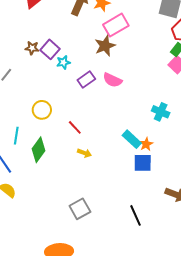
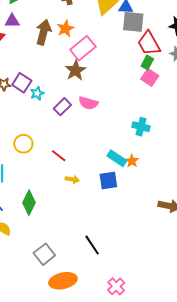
green diamond: (38, 150) -> (29, 203), moved
blue square: (143, 163) -> (108, 181), moved
gray square: (80, 209) -> (44, 254), moved
black line: (136, 215) -> (92, 245), moved

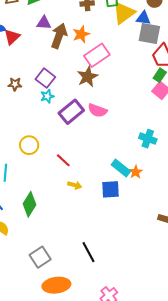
purple triangle: (12, 21) -> (44, 23), moved
purple square: (22, 83) -> (45, 78), moved
purple rectangle: (62, 107) -> (71, 112), size x1.4

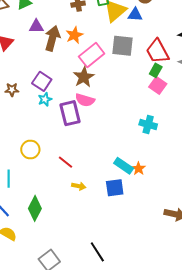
gray square: (149, 33) -> (122, 46), moved
pink semicircle: (97, 110) -> (85, 100), moved
purple rectangle: (71, 112) -> (70, 113), turned -60
cyan cross: (148, 139) -> (148, 124), moved

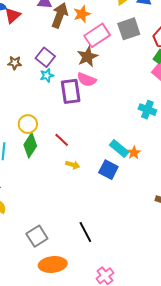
gray square: (122, 46) -> (129, 29), turned -30
blue square: (115, 188) -> (108, 170), turned 30
green diamond: (35, 208) -> (30, 145), moved

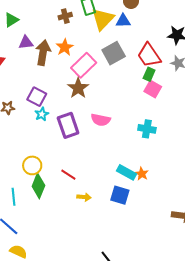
pink semicircle: (87, 80) -> (101, 120), moved

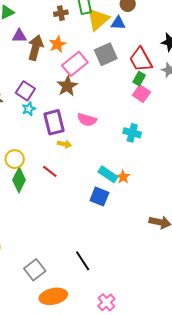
yellow arrow: (84, 197) -> (64, 144), moved

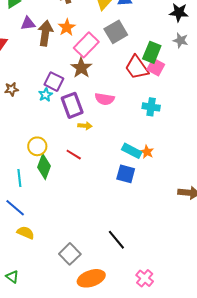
red trapezoid: (141, 60) -> (137, 67), moved
green rectangle: (139, 79) -> (152, 52), size x1.5
purple square: (25, 91) -> (54, 82), moved

